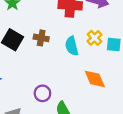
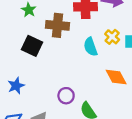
brown cross: (41, 38) -> (57, 25), moved, size x1.5

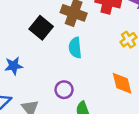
cyan semicircle: (91, 47) -> (75, 48), moved

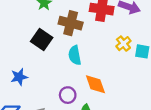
orange diamond: (122, 83) -> (95, 84), moved

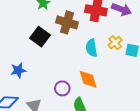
cyan semicircle: (75, 55) -> (91, 48), moved

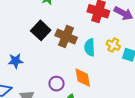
brown cross: (67, 22) -> (66, 36), moved
yellow cross: (115, 43) -> (113, 45), turned -32

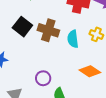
orange diamond: (83, 78) -> (90, 71), moved, turned -40

